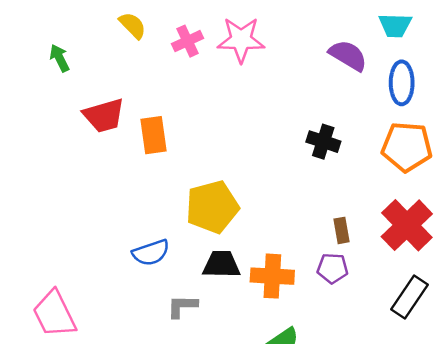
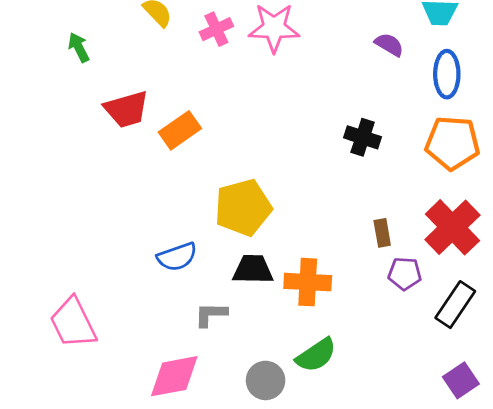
purple semicircle: (348, 55) -> (389, 45), size x0.7
orange rectangle: (154, 135) -> (180, 130), turned 63
purple pentagon: (332, 268) -> (405, 274), moved

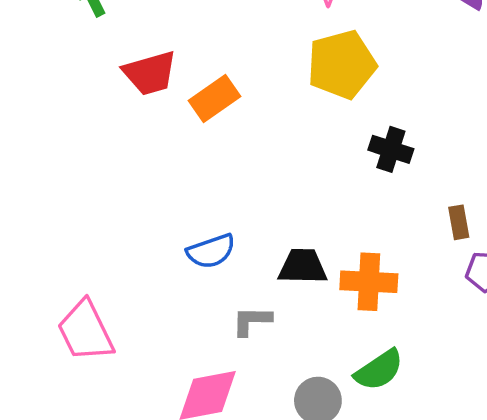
black cross: (363, 137) -> (391, 149), moved
yellow pentagon: (243, 208) -> (342, 65), moved

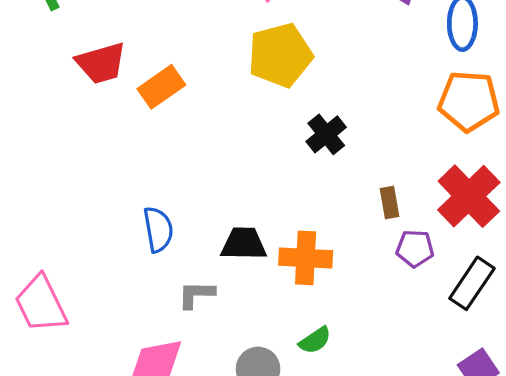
black cross: (391, 149) -> (326, 134), turned 33
blue semicircle: (211, 251) -> (158, 229), turned -81
green semicircle: (379, 370) -> (315, 340), size x0.7

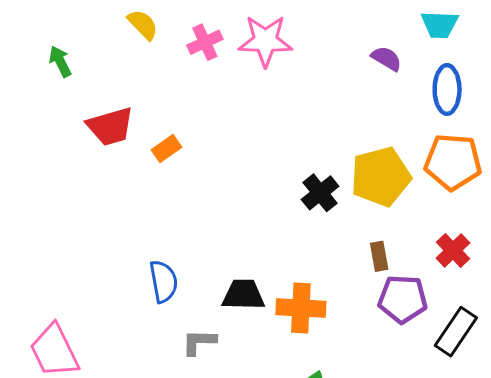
yellow pentagon: (280, 55) -> (381, 177), moved
orange rectangle: (161, 87) -> (166, 149), size x0.7
red cross: (469, 196) -> (453, 250), size x0.6
purple pentagon: (415, 248) -> (403, 299), size x1.4

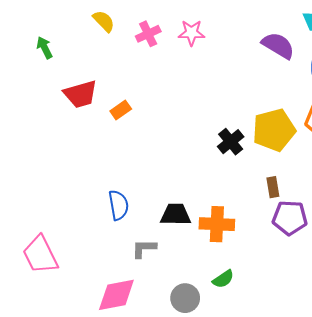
pink star: (265, 41) -> (191, 33), size x0.7
purple semicircle: (387, 58) -> (278, 45), size x1.5

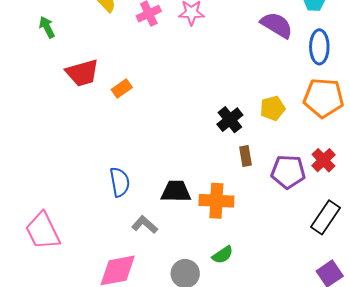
yellow pentagon: (274, 130) -> (273, 108), size x0.6
brown rectangle: (273, 187) -> (246, 156), moved
purple pentagon: (290, 218) -> (288, 172), moved
gray L-shape: (144, 248) -> (145, 225), turned 40

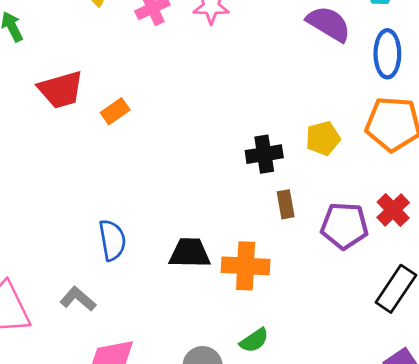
black cross: (230, 120) -> (264, 154), turned 30
gray L-shape: (145, 225) -> (78, 299), moved

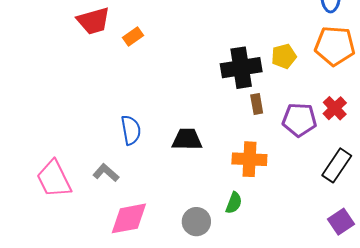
black cross: (264, 154) -> (241, 68), size x1.5
orange cross: (246, 266) -> (249, 159), moved
green semicircle: (254, 340) -> (234, 203), turned -35

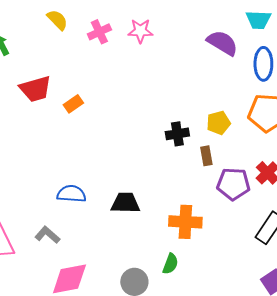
black cross: (241, 68) -> (177, 134), size x0.6
brown rectangle: (257, 104) -> (206, 156), moved
blue semicircle: (131, 130) -> (71, 194), turned -76

